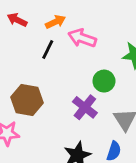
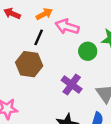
green circle: (104, 81) -> (88, 51), moved
brown hexagon: (27, 100) -> (29, 64), moved

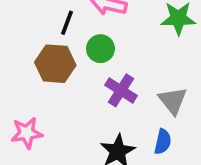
green circle: (88, 51) -> (100, 49), moved

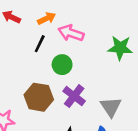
brown hexagon: (55, 64) -> (39, 97), moved

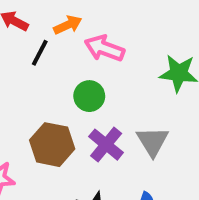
black line: (40, 44) -> (40, 53), moved
gray triangle: (111, 107) -> (153, 141), moved

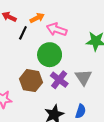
green circle: (89, 96) -> (50, 55), size x1.5

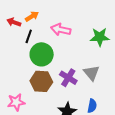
orange arrow: (37, 18) -> (32, 16), moved
green circle: (50, 55) -> (42, 54), moved

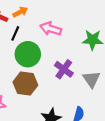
gray triangle: (91, 73) -> (91, 79), moved
purple cross: (68, 78) -> (64, 69), moved

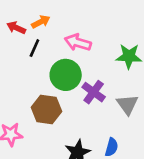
green circle: (28, 54) -> (66, 75), moved

